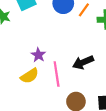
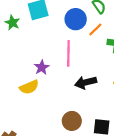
pink line: (57, 74) -> (68, 53), moved

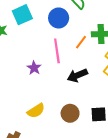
orange line: (95, 29) -> (81, 42), moved
yellow semicircle: (29, 87) -> (36, 111), moved

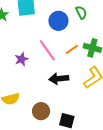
pink line: (57, 51) -> (47, 50), turned -45

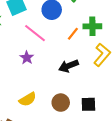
pink line: (47, 50) -> (35, 33), moved

